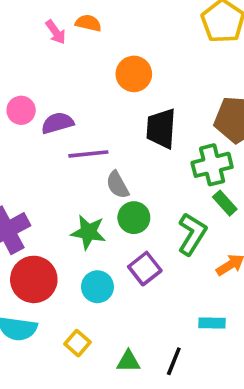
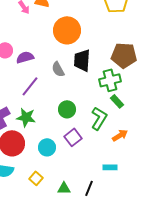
orange circle: (134, 74) -> (67, 30), size x1.4
purple line: (88, 154) -> (30, 86), moved, turned -45
gray semicircle: (117, 185) -> (58, 69), moved
green star: (88, 232) -> (26, 117), moved

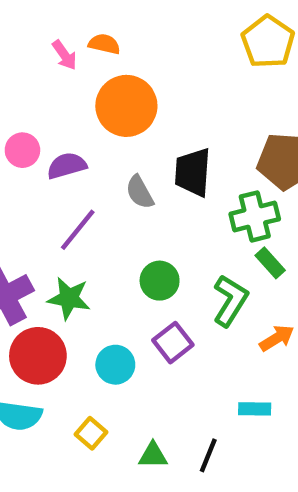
orange circle: (67, 30) -> (126, 106), moved

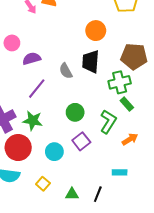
orange circle: (126, 106) -> (96, 31), moved, size x0.7
pink circle: (22, 150) -> (12, 43), moved

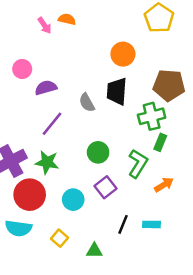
green rectangle: (127, 104) -> (160, 142), turned 64
black line: (98, 194) -> (123, 224), moved

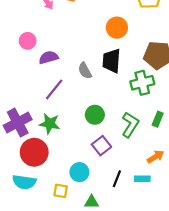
green rectangle: (160, 142) -> (158, 119), moved
orange arrow: (164, 185) -> (156, 157), moved
cyan circle: (73, 200) -> (79, 172), moved
yellow square: (59, 238) -> (61, 191), turned -32

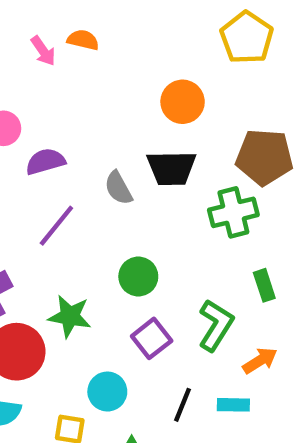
black trapezoid: (111, 61) -> (171, 168), turned -95
green rectangle: (158, 119) -> (264, 285), turned -40
green star: (50, 124) -> (70, 316), moved
green L-shape: (130, 125) -> (216, 325), moved

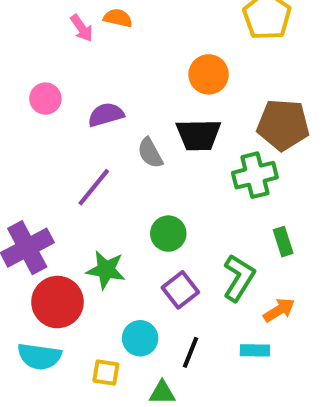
purple semicircle: (45, 161) -> (106, 115), moved
black line: (183, 405) -> (190, 352), moved

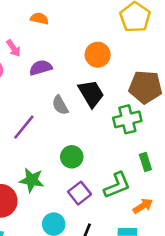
pink arrow: (82, 28) -> (14, 48), moved
purple semicircle: (106, 115) -> (41, 68), moved
black trapezoid: (199, 135) -> (91, 93), turned -120
green L-shape: (239, 278) -> (117, 185), turned 36

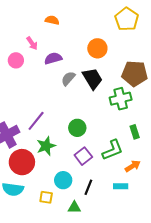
gray semicircle: (60, 105) -> (68, 79), moved, turned 70
purple line: (24, 127) -> (36, 121), moved
green star: (32, 180) -> (46, 146), turned -30

